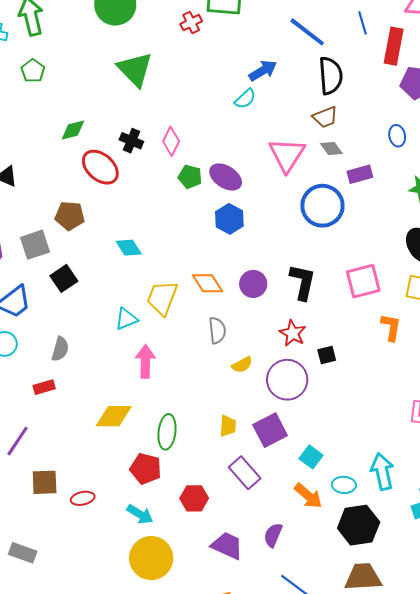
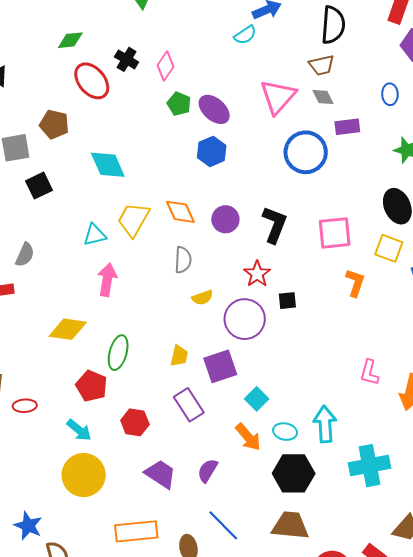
cyan diamond: (129, 248) -> (108, 165), size x1.4

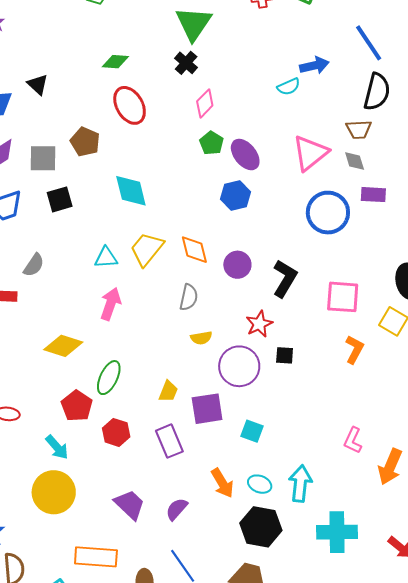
black cross: (127, 59) -> (186, 63), moved
cyan square: (257, 399) -> (252, 431), moved, turned -35
red hexagon: (135, 422) -> (116, 432), moved

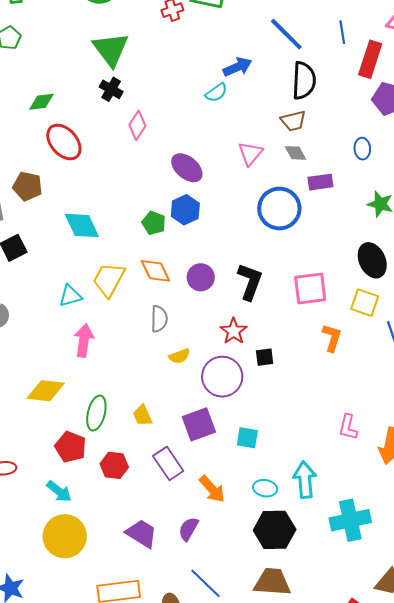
green pentagon: (212, 143) -> (154, 223), moved
pink triangle: (310, 153) -> (250, 153), size x0.7
yellow trapezoid: (168, 391) -> (142, 415), moved, turned 145
orange arrow: (222, 483) -> (212, 489), moved

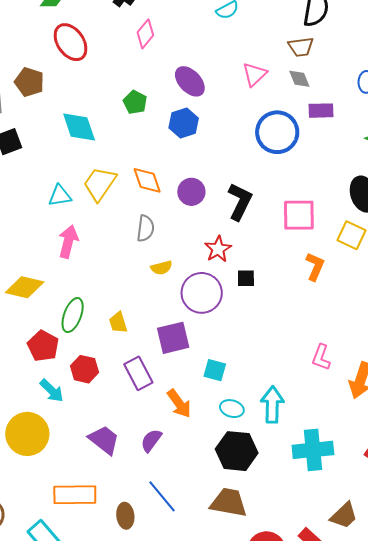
green pentagon: (154, 223) -> (135, 102), moved
cyan square: (247, 438) -> (215, 370), moved
cyan arrow: (59, 491) -> (52, 391), moved

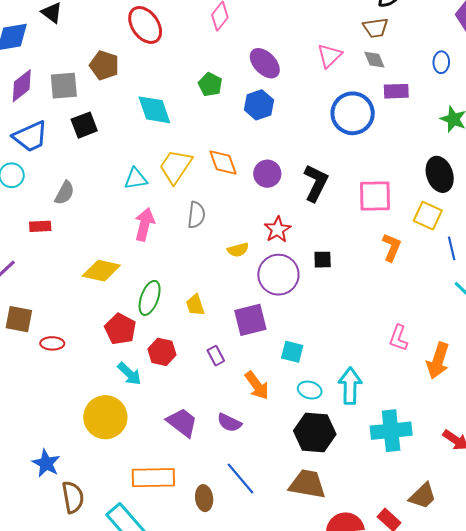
gray semicircle: (145, 228) -> (196, 215), moved
red star: (218, 249) -> (278, 229), moved
purple rectangle: (138, 373) -> (216, 356), size x0.6
purple semicircle: (151, 440) -> (229, 423), turned -100

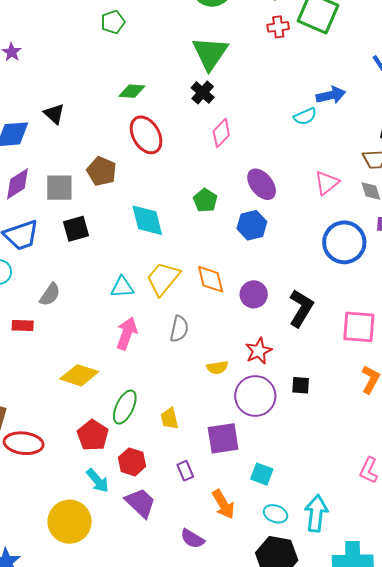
red ellipse: (52, 343) -> (24, 443), size x1.6
purple trapezoid: (182, 422) -> (140, 503), moved

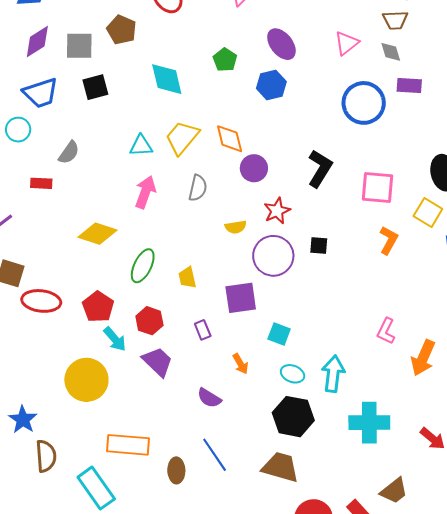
purple circle: (254, 294) -> (254, 168), moved
red pentagon: (93, 435) -> (98, 307), moved
orange arrow: (223, 504) -> (240, 364), size x0.7

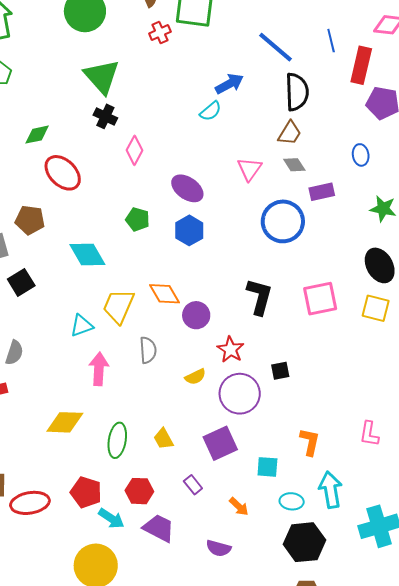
brown trapezoid: (395, 20) -> (290, 133), turned -40
orange L-shape: (389, 240) -> (310, 442), moved

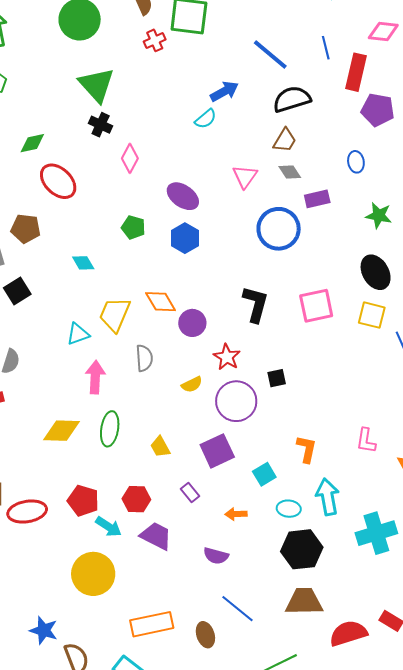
black semicircle: (297, 92) -> (292, 99), turned -105
cyan diamond: (87, 254) -> (83, 263), size x0.6
green ellipse: (117, 440) -> (110, 429), moved
cyan square: (267, 467) -> (264, 474), turned -35
orange arrow: (239, 507) -> (236, 514), turned 135

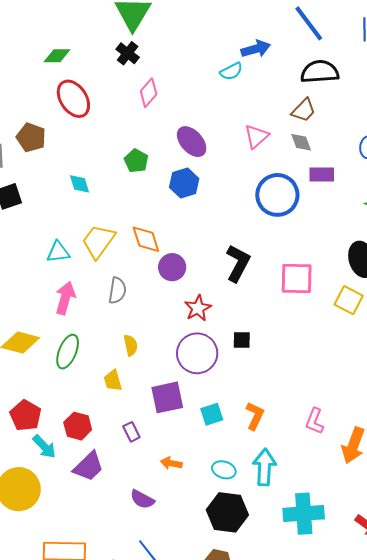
yellow semicircle: (192, 384) -> (131, 345), moved, turned -90
cyan square: (264, 474) -> (212, 414), moved
purple trapezoid: (156, 536) -> (88, 466), turned 96

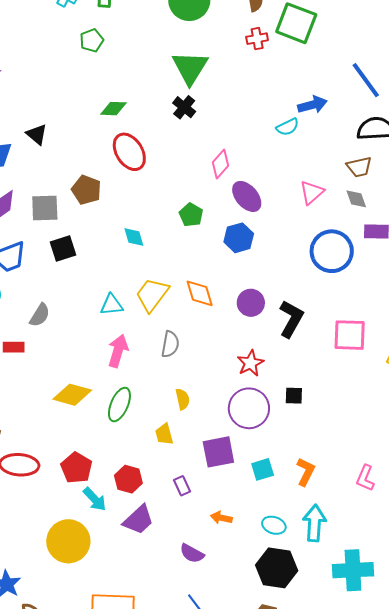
pink diamond: (149, 93) -> (221, 164), moved
brown trapezoid: (304, 110) -> (359, 167), turned 32
purple circle: (172, 267) -> (251, 303), moved

